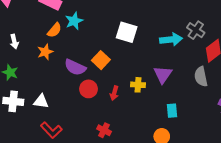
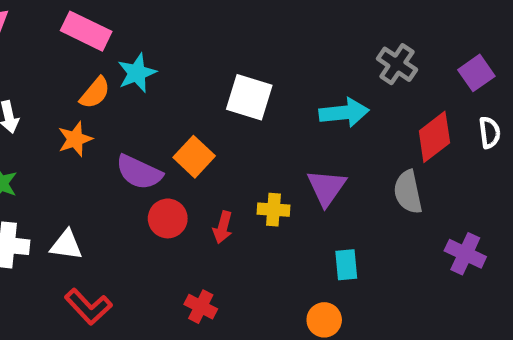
gray cross: (196, 30) -> (397, 64), moved

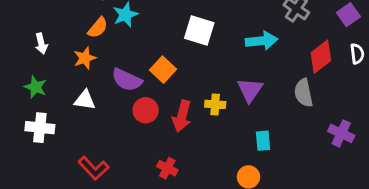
red arrow: (223, 227) -> (182, 116), size x1.5
white triangle: (66, 245) -> (85, 100), moved

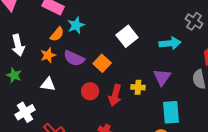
white square: (199, 31) -> (127, 36), turned 35
white arrow: (41, 44) -> (18, 45), size x1.5
purple semicircle: (127, 80) -> (74, 58), moved
white cross: (40, 128) -> (25, 112), moved, turned -36
cyan rectangle: (263, 141) -> (171, 112), size x1.6

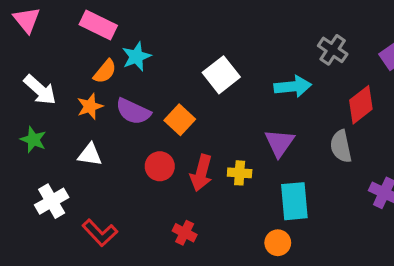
white arrow: (18, 45) -> (40, 90), turned -35
yellow cross: (138, 87) -> (240, 173), moved

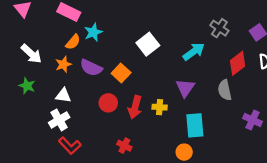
cyan arrow: (293, 86) -> (194, 52), turned -30
white cross: (52, 201) -> (59, 120), moved

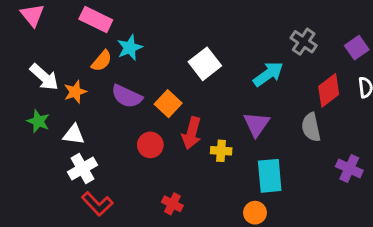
orange star: (63, 64) -> (75, 92), moved
white triangle: (63, 95) -> (74, 135), moved
red arrow: (135, 107) -> (192, 133), moved

